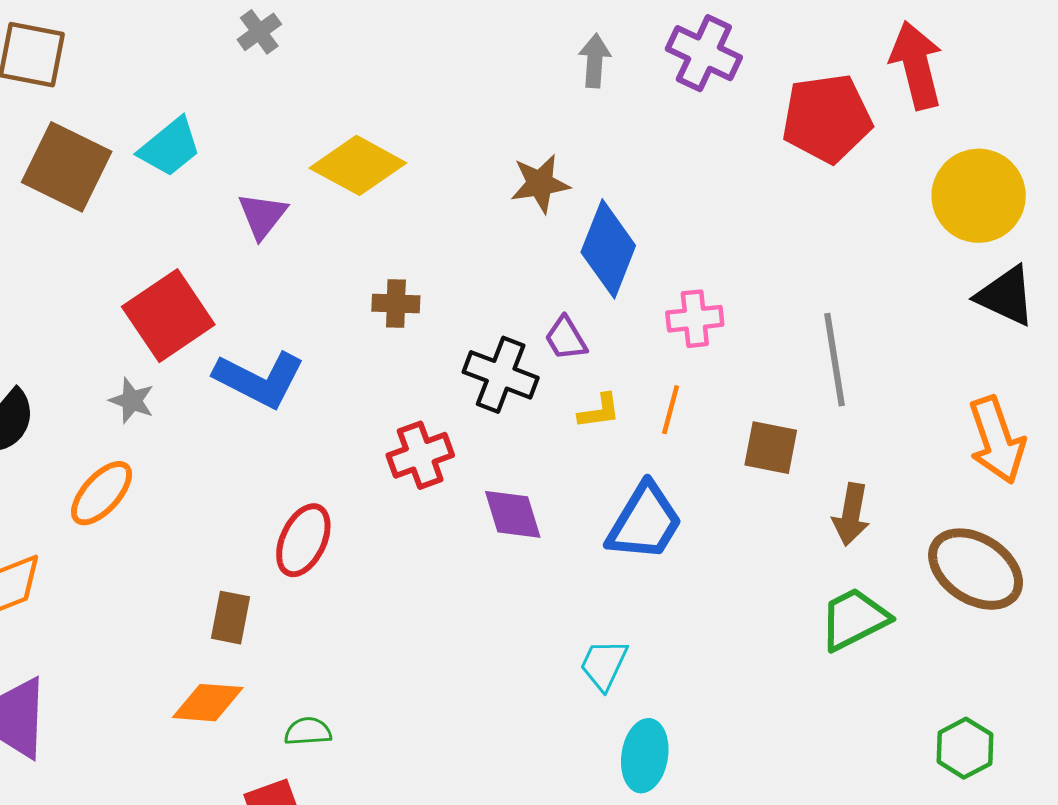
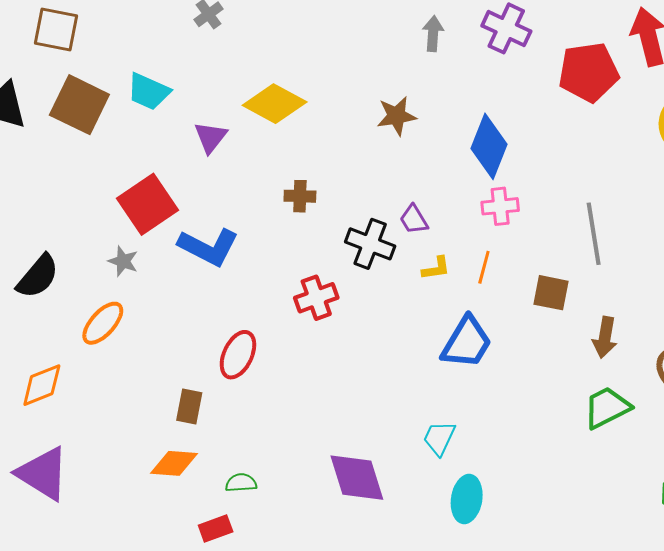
cyan trapezoid: (170, 147) -> (149, 91), turned 63
blue diamond: (608, 249) -> (489, 146), moved
purple diamond: (513, 514) -> (357, 478), moved, size x1.4

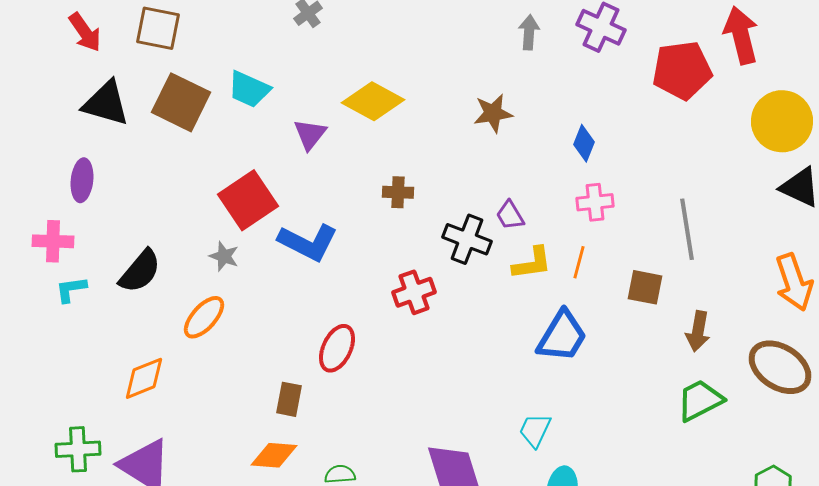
blue diamond: (489, 146) -> (584, 143), size x0.6
yellow L-shape: (436, 268) -> (532, 263), size x1.4

